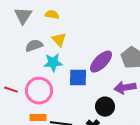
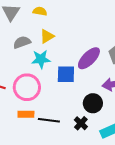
yellow triangle: (59, 40) -> (47, 36), turned 42

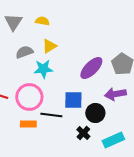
blue square: (66, 74) -> (73, 100), moved
black line: (49, 120) -> (51, 115), moved

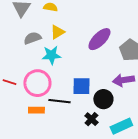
purple ellipse: (91, 68) -> (99, 39), moved

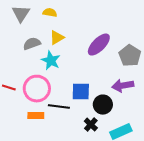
cyan star: (51, 55) -> (51, 61), turned 30

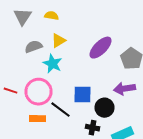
black line: (59, 107) -> (60, 110), turned 30
black cross: (91, 125) -> (92, 128), turned -32

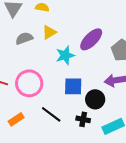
cyan star: (52, 64) -> (65, 55), moved, turned 30
black line: (60, 110) -> (51, 114), moved
orange rectangle: (38, 119) -> (16, 119), moved, turned -35

